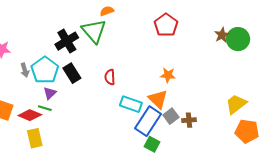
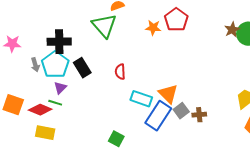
black cross: (67, 41) -> (59, 42), moved, turned 30
orange star: (168, 75) -> (153, 28), moved
yellow rectangle: (35, 138) -> (45, 133), turned -66
green square: (152, 144) -> (116, 139), moved

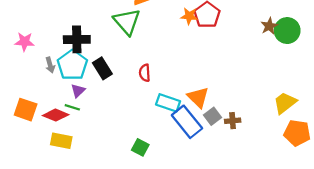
orange star: (153, 28) -> (189, 16), moved
blue rectangle: (158, 116) -> (187, 122), turned -72

